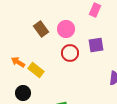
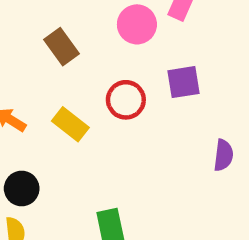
pink circle: (66, 29) -> (137, 24), moved
yellow rectangle: (36, 70) -> (70, 124), moved

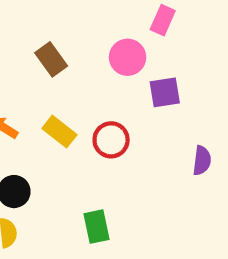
pink circle: (137, 24) -> (128, 57), moved
red circle: (126, 100) -> (111, 140), moved

